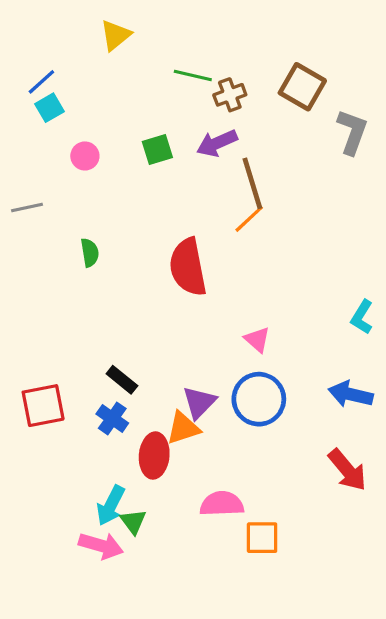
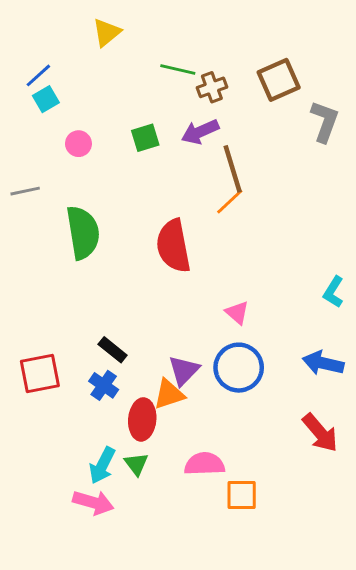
brown square: (302, 87) -> (279, 80), turned 36
green semicircle: (90, 253) -> (83, 233), size x2.0
green triangle: (133, 522) -> (136, 464), moved

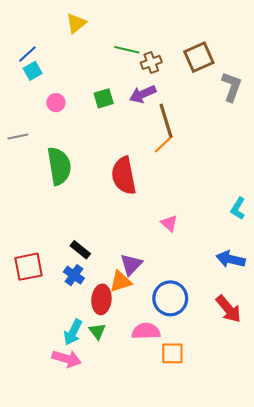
blue circle: (239, 368) -> (170, 298), moved

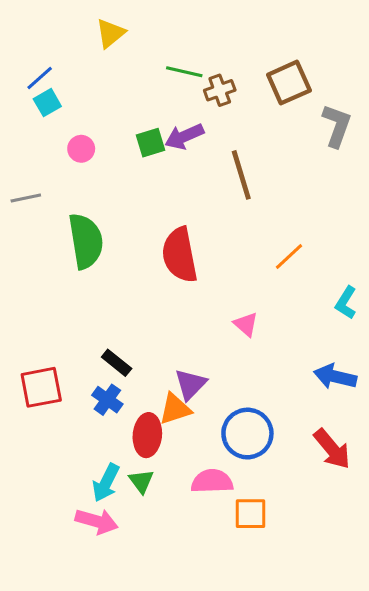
purple arrow: (143, 94) -> (184, 136), moved
orange line: (164, 144) -> (289, 257), moved

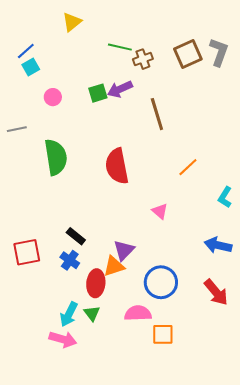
gray L-shape: (337, 126) -> (219, 52), moved

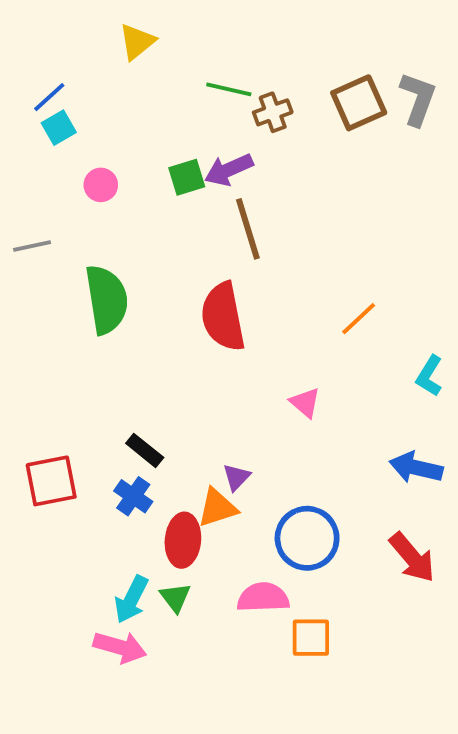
brown line: (157, 114) -> (248, 229), moved
purple triangle: (124, 250) -> (236, 477), size x0.7

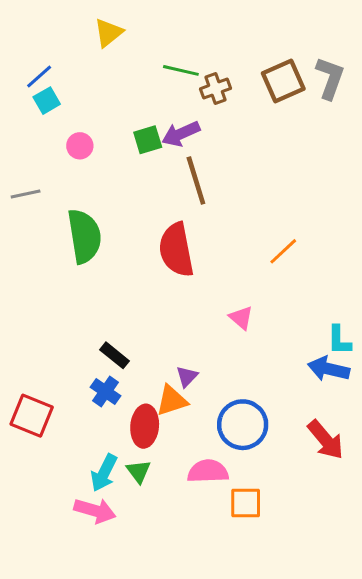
cyan L-shape: (429, 376) -> (339, 340), moved, turned -32
red square: (51, 481) -> (32, 416), moved, turned 33

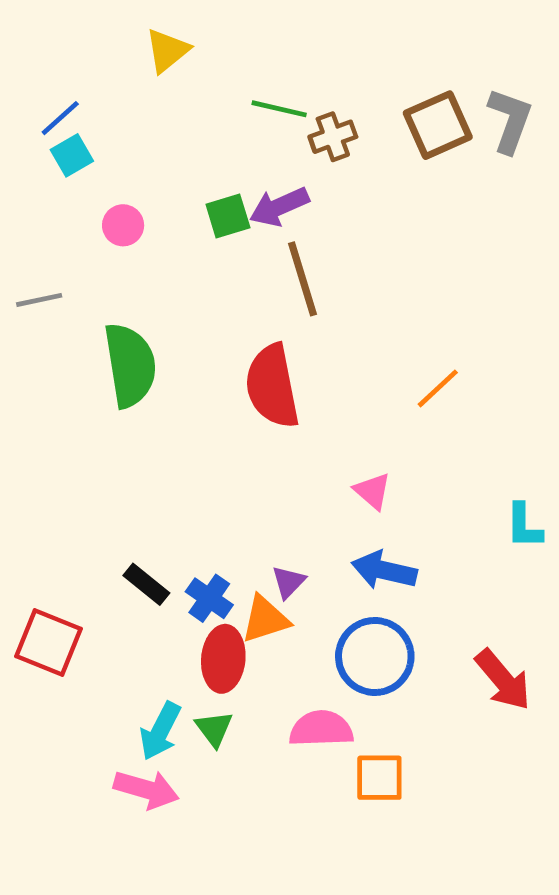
black rectangle: (114, 355) -> (146, 584), moved
blue arrow: (329, 369) -> (384, 570), moved
blue cross: (105, 391) -> (209, 598), moved

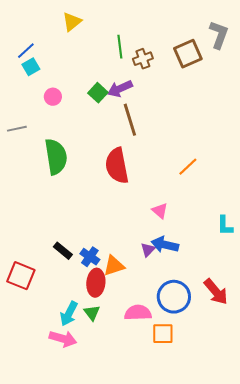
green line: (279, 109) -> (120, 47), turned 70
gray L-shape: (510, 120) -> (219, 35), moved
green square: (228, 216) -> (98, 93), turned -30
purple triangle: (289, 582) -> (148, 250), moved
blue circle: (375, 656) -> (174, 297), moved

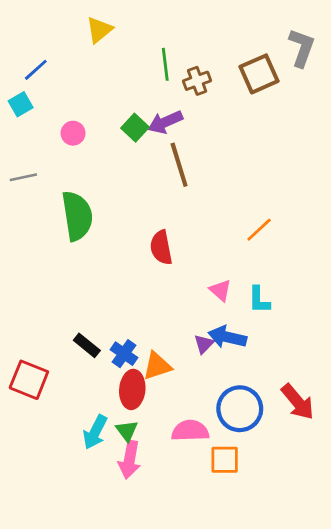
cyan square: (31, 67) -> (21, 104), moved
red semicircle: (117, 166) -> (161, 248), moved, size x0.7
cyan L-shape: (225, 226) -> (259, 300), moved
pink arrow: (63, 339) -> (130, 460), moved, turned 84

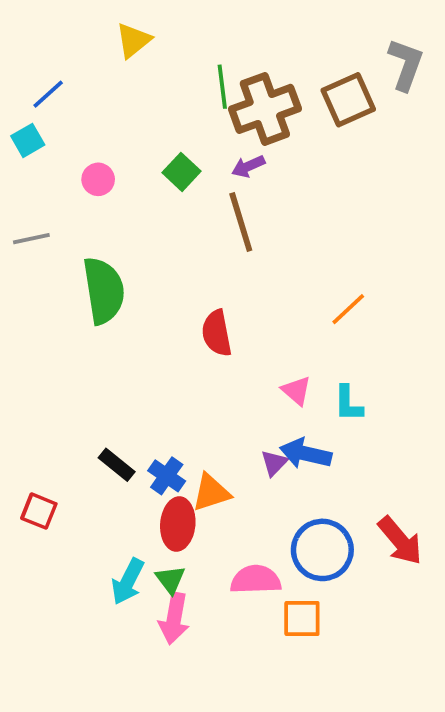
brown cross: (197, 81) -> (265, 109), size x1.8
purple arrow: (165, 122) -> (248, 166), moved, size x0.7
red square: (29, 380) -> (39, 511), size x0.7

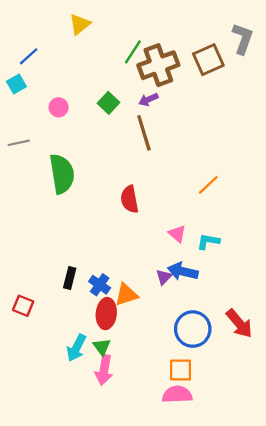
green line: (222, 87) -> (133, 52), turned 40
cyan L-shape: (348, 404) -> (208, 241), turned 100
black rectangle: (117, 465) -> (70, 278), turned 65
pink semicircle: (256, 580) -> (177, 394), moved

